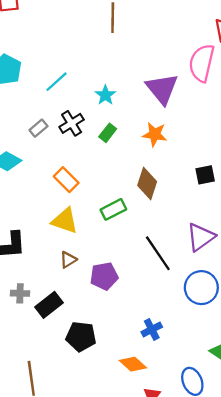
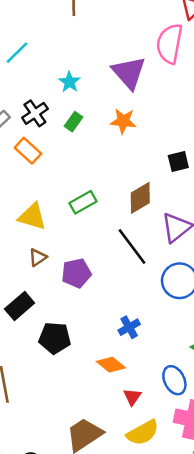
cyan line: (56, 82) -> (17, 53), moved
orange rectangle: (66, 180) -> (28, 151), moved
brown diamond: (147, 183) -> (140, 198), moved, turned 44

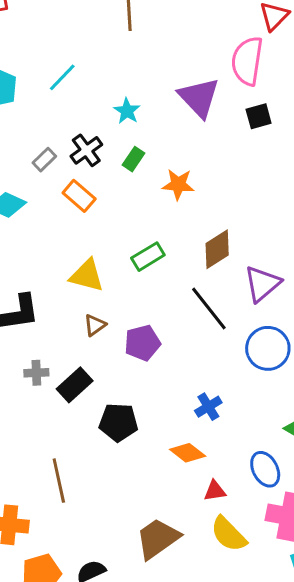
orange star: (123, 121) -> (178, 184), moved
black square: (178, 162) -> (259, 116), moved
red triangle: (132, 397) -> (215, 491), turned 48
yellow semicircle: (143, 433) -> (229, 534), turned 76

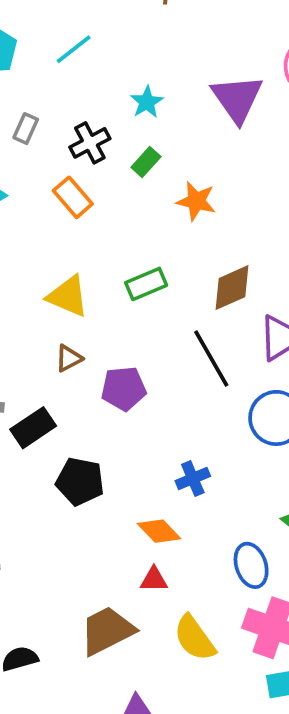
gray rectangle: (44, 160) -> (26, 129), moved, turned -30
red triangle: (215, 491) -> (154, 579), moved

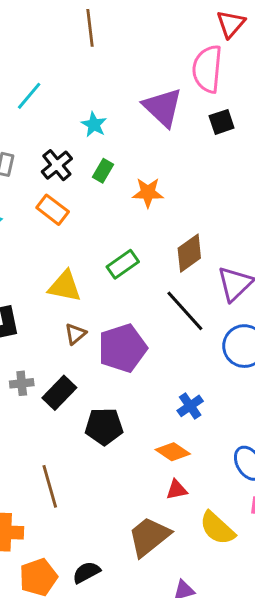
purple pentagon: (124, 389) -> (122, 348), size x1.4

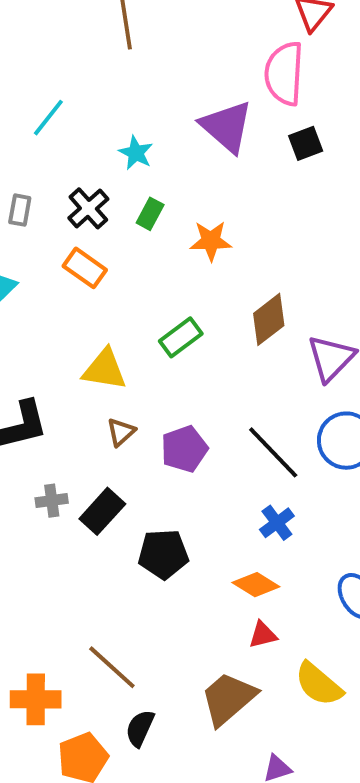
black line: (185, 311) -> (273, 452), moved
purple pentagon: (122, 348) -> (184, 449), size x0.7
brown line: (50, 486) -> (112, 667), moved, turned -30
black semicircle: (86, 572) -> (140, 728), moved, turned -36

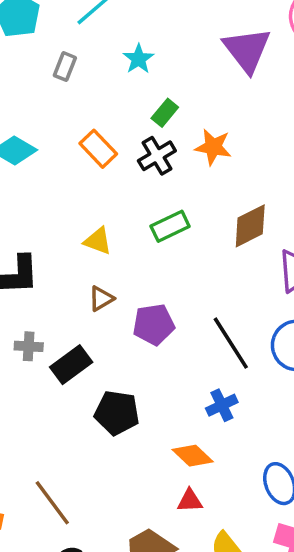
cyan star: (136, 153) -> (139, 59), moved
black cross: (88, 208) -> (157, 156), moved
gray rectangle: (20, 210) -> (65, 67), moved
yellow triangle: (105, 369) -> (98, 241), size x0.7

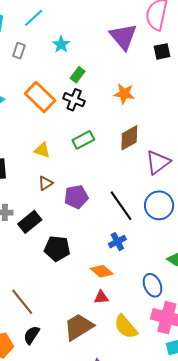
orange star: (213, 147) -> (124, 94), moved
orange rectangle: (98, 149) -> (40, 97), size x1.4
black cross: (157, 156) -> (74, 100), turned -35

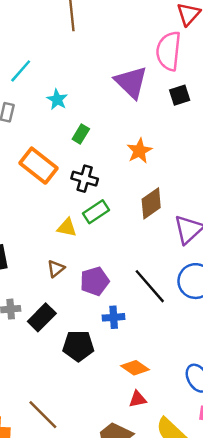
orange star: (124, 94) -> (139, 151), turned -30
black cross: (74, 100) -> (85, 179), moved
yellow triangle: (42, 150) -> (67, 228), moved
blue cross: (117, 242) -> (114, 317), moved, turned 30

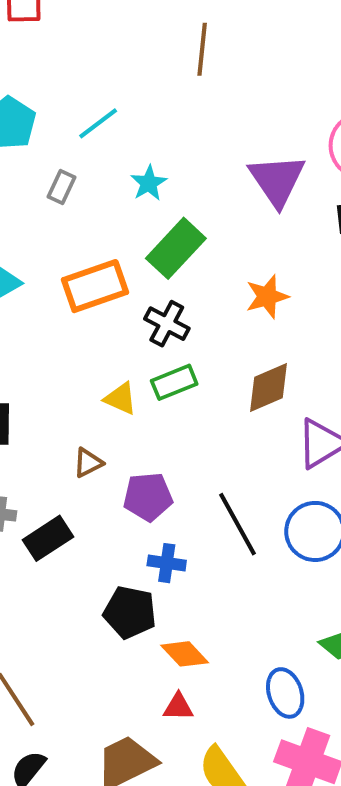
green rectangle: (81, 134) -> (176, 248), size x1.8
orange rectangle: (38, 166) -> (95, 286), turned -69
black pentagon: (78, 346) -> (130, 612), moved

